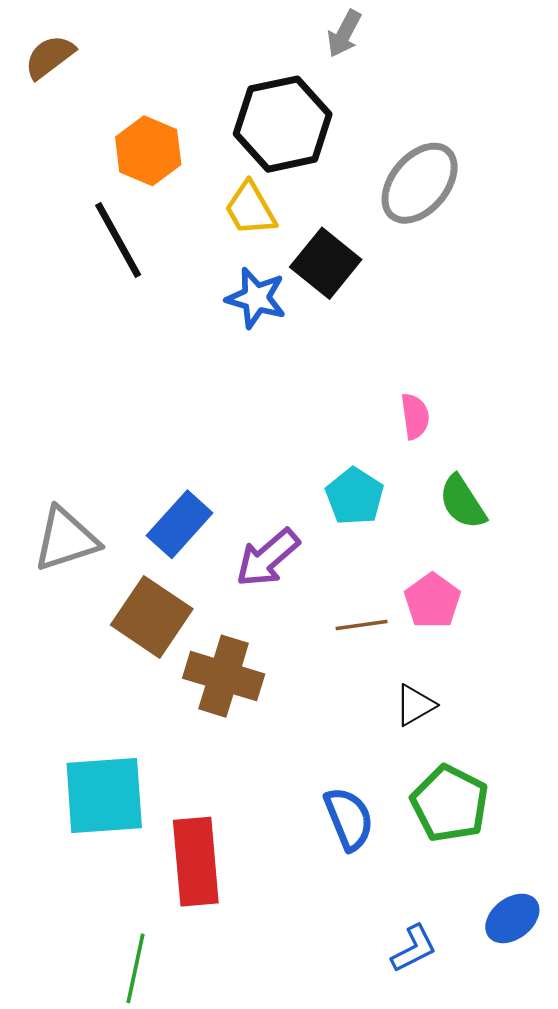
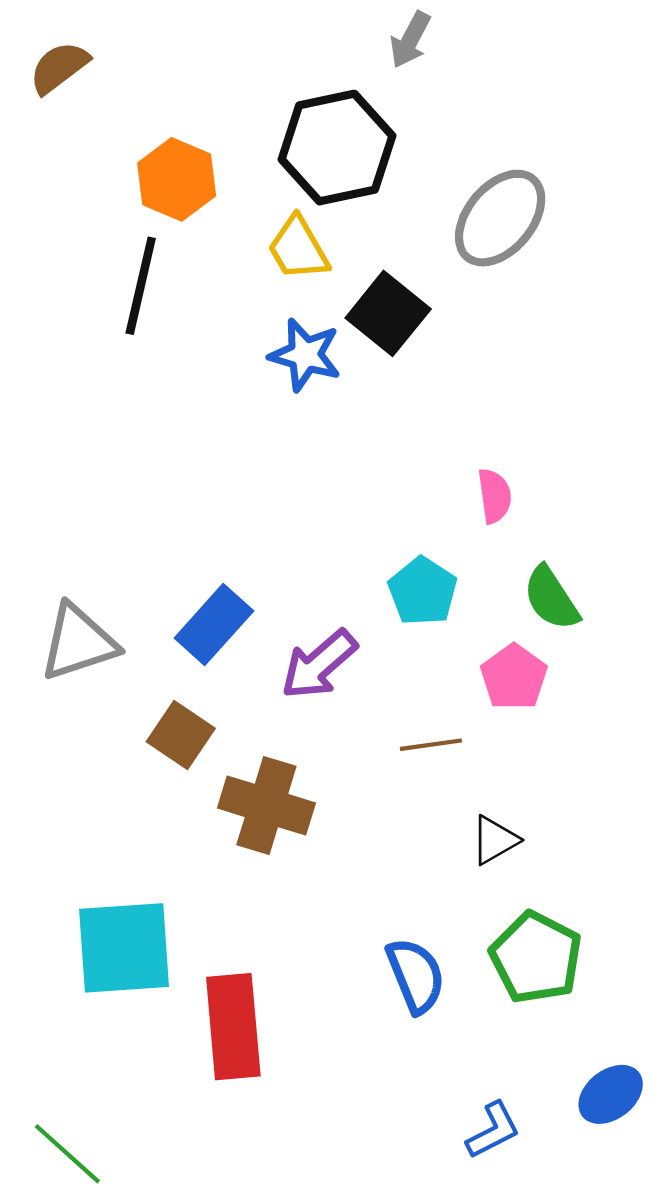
black line: (118, 240) -> (141, 286), turned 42
pink pentagon: (432, 601) -> (514, 677), moved
brown square: (152, 617) -> (181, 735), size x0.7
green line: (135, 968) -> (67, 1154), moved, turned -60

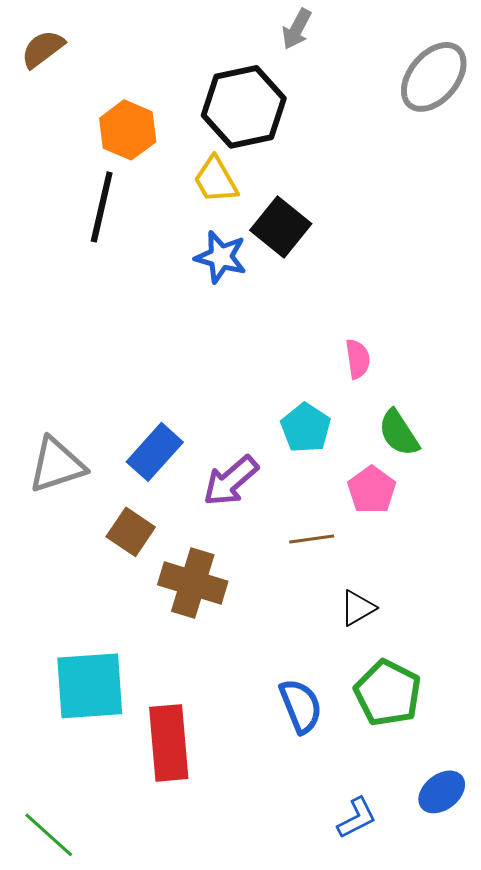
gray ellipse: (500, 218) -> (434, 77), moved

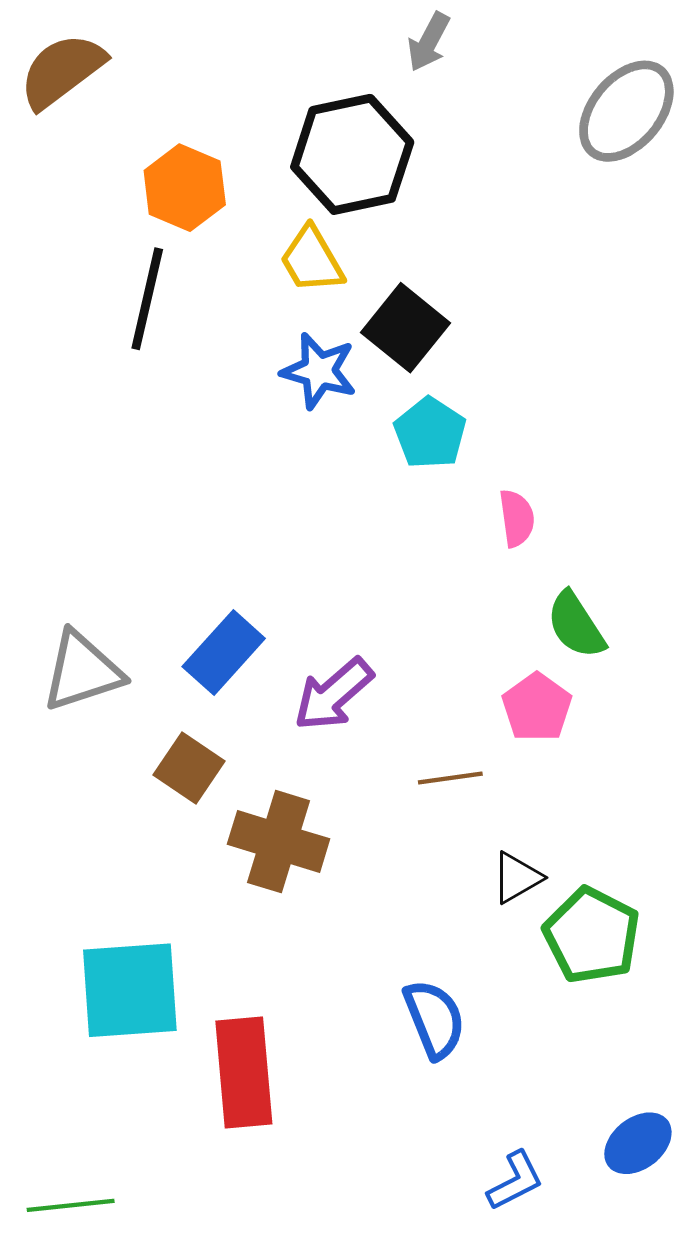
brown semicircle: (43, 49) -> (62, 71), size x1.4
cyan pentagon: (306, 428) -> (430, 433), moved
green pentagon: (388, 693) -> (592, 935), moved
green line: (49, 835) -> (71, 1205), turned -48

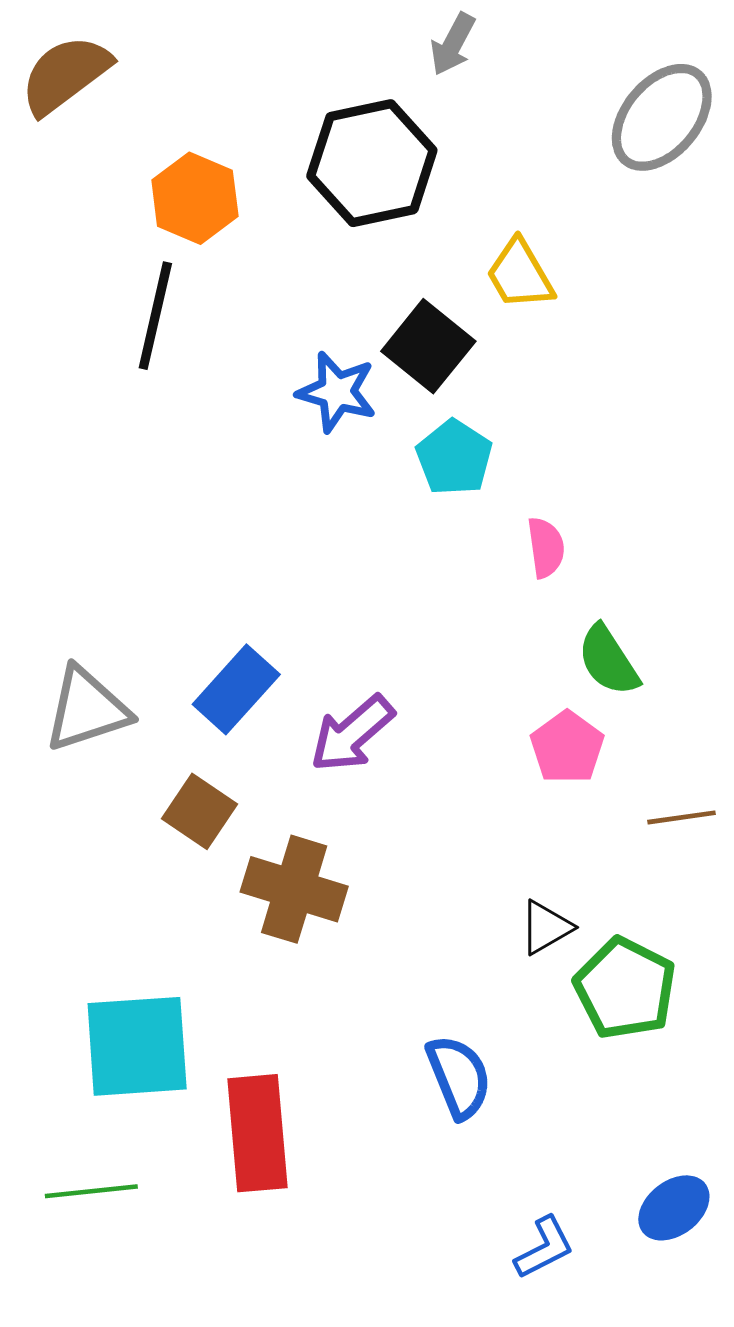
yellow trapezoid: (312, 260) -> (520, 274), moved
brown line: (450, 778) -> (682, 817), moved
green line: (71, 1205) -> (91, 1191), moved

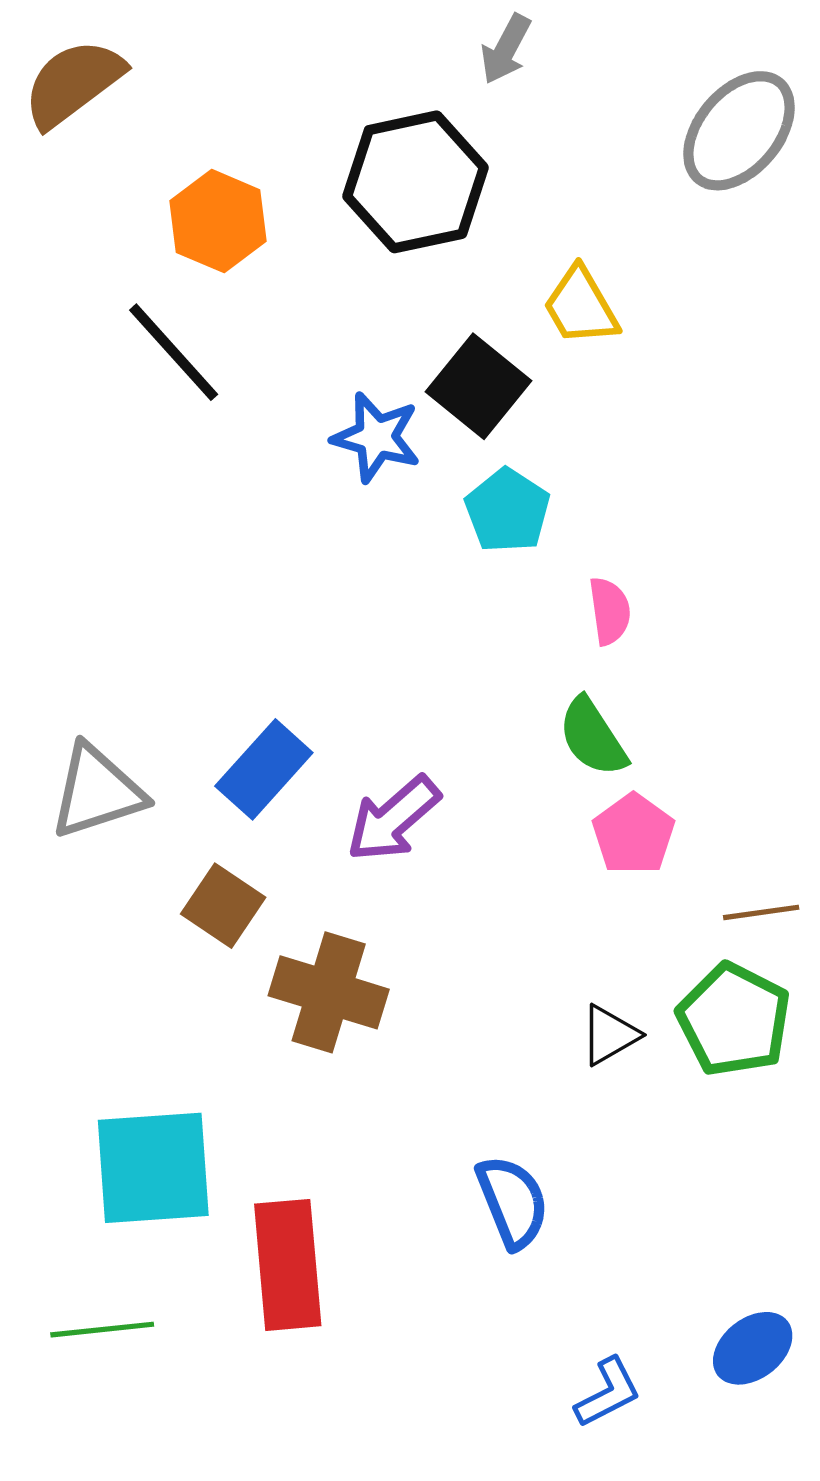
black line: (155, 316) -> (174, 352), turned -55
green semicircle: (608, 660) -> (593, 737), moved
green pentagon: (625, 988) -> (734, 1020), moved

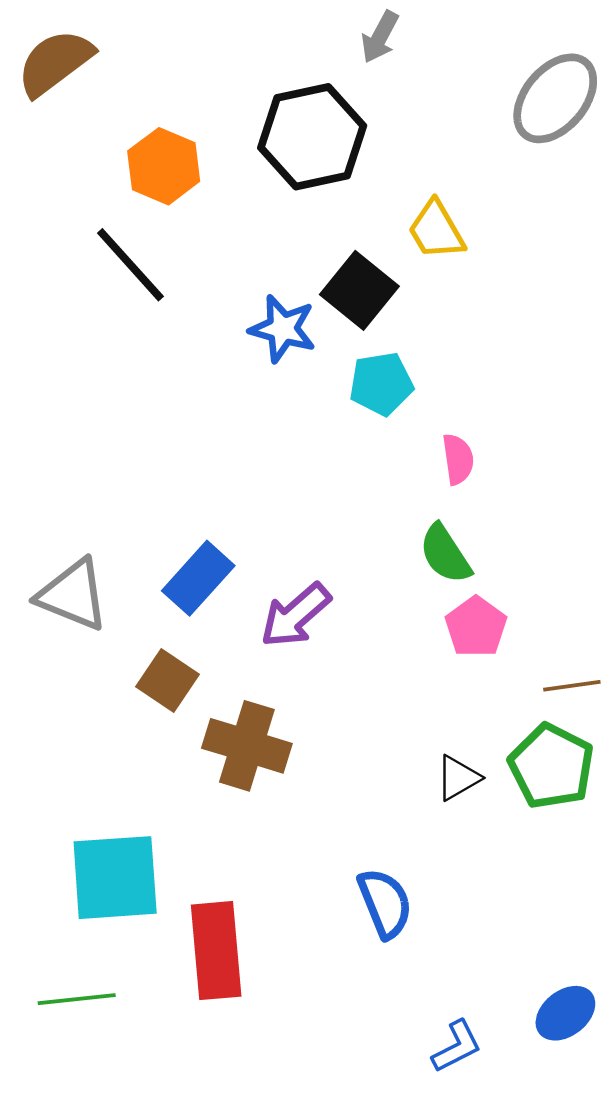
cyan pentagon: (507, 511) -> (381, 384), turned 30
gray triangle: (97, 791) -> (73, 595), turned 40

